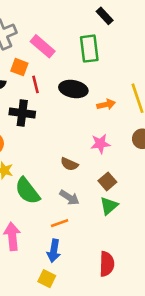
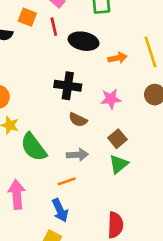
red line: (36, 84) -> (54, 27), moved
black cross: (22, 113) -> (68, 86), moved
gray arrow: (69, 198) -> (77, 155), turned -36
blue arrow: (54, 251) -> (60, 210), turned -35

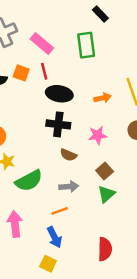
orange square: (27, 17) -> (21, 73), moved
black ellipse: (84, 41) -> (59, 94), moved
green semicircle: (34, 147) -> (29, 181), turned -80

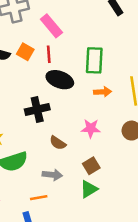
green rectangle: (86, 45) -> (94, 60), moved
black cross: (58, 124) -> (37, 109), moved, turned -30

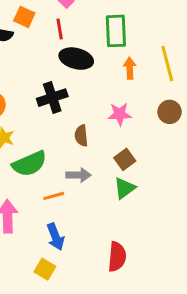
orange square: (25, 52) -> (24, 17), moved
orange arrow: (103, 92) -> (130, 68), turned -84
brown semicircle: (58, 143) -> (81, 136), turned 56
orange line: (39, 198) -> (54, 196), moved

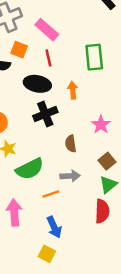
black ellipse: (76, 59) -> (37, 84), moved
orange arrow: (130, 68) -> (73, 90), moved
pink star: (120, 114) -> (101, 125), turned -30
red semicircle: (117, 257) -> (102, 211), moved

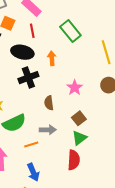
green rectangle: (94, 57) -> (70, 31), turned -35

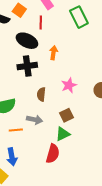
green rectangle: (70, 31) -> (79, 17), moved

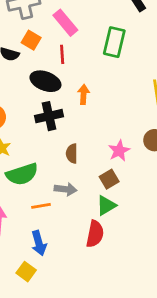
green rectangle: (79, 17) -> (114, 42), turned 45
pink star: (69, 85) -> (119, 151), moved

